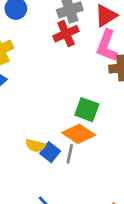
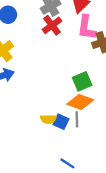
green square: (87, 110) -> (82, 81), turned -30

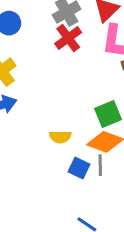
yellow semicircle: (48, 119) -> (60, 137), moved

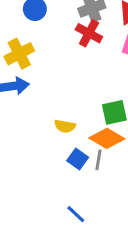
red cross: (68, 38) -> (89, 33), turned -35

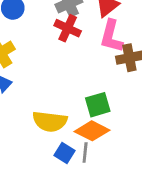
yellow semicircle: (65, 126) -> (50, 121), size x1.6

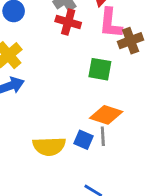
green square: (98, 105) -> (100, 69), moved, turned 35
yellow semicircle: (50, 121) -> (49, 146), moved

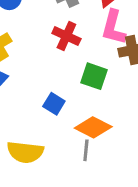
red cross: (68, 22) -> (66, 36), moved
blue square: (84, 140) -> (54, 104), moved

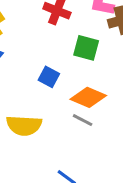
gray line: (86, 150) -> (83, 120), turned -65

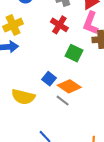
blue square: (49, 77) -> (49, 79), moved

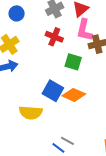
blue square: (49, 79) -> (53, 91), size x1.5
gray line: (63, 101) -> (67, 141), moved

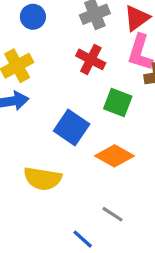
blue square: (53, 91) -> (72, 128), moved
gray line: (67, 141) -> (112, 214), moved

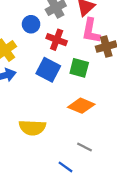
blue circle: (33, 17) -> (31, 24), moved
blue square: (72, 128) -> (48, 70), moved

